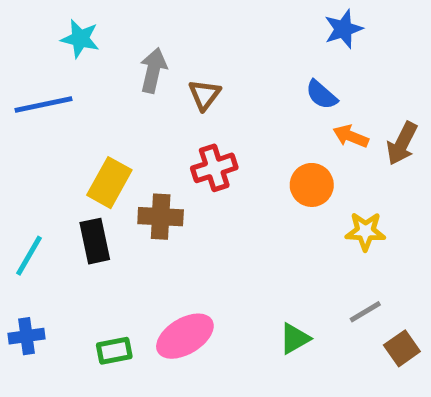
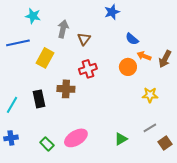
blue star: (343, 29) -> (112, 12), moved
yellow rectangle: (109, 183) -> (45, 58), moved
orange circle: (312, 185) -> (128, 67), moved
green rectangle: (114, 351) -> (47, 144), turned 56

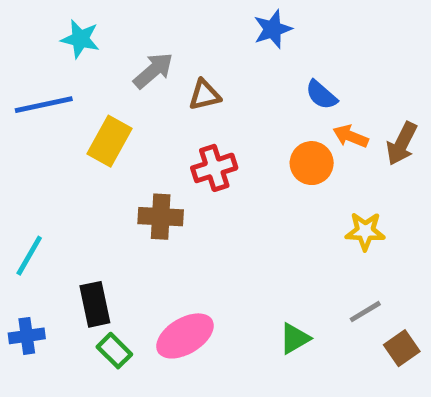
gray arrow: (63, 29) -> (153, 71), turned 36
brown triangle: (84, 39) -> (204, 95), turned 40
black rectangle: (39, 99) -> (95, 304), moved

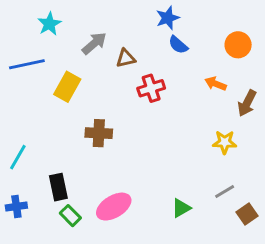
cyan star: (80, 39) -> (49, 24), turned 30
blue semicircle: (321, 95) -> (178, 45), moved
brown arrow: (402, 144) -> (247, 103), moved
orange circle: (312, 163) -> (238, 45), moved
red cross: (214, 168) -> (151, 88), moved

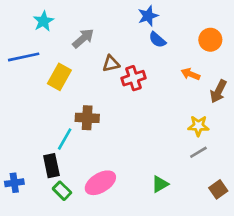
brown triangle: (126, 58) -> (111, 64), moved
cyan line: (18, 157) -> (65, 139), moved
gray line: (225, 192) -> (198, 152), moved

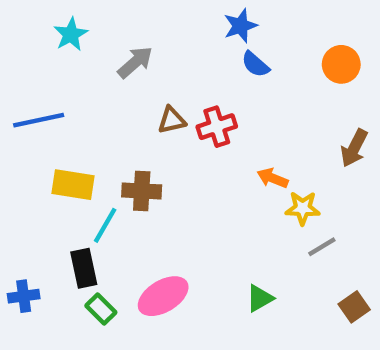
blue line: (24, 57) -> (39, 120), moved
brown triangle: (111, 64) -> (172, 120), moved
orange arrow: (190, 74) -> (273, 178), moved
yellow rectangle: (59, 77) -> (73, 185), moved, turned 70
yellow star: (198, 126) -> (303, 208), moved

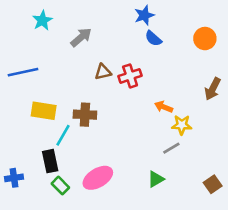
gray line: (322, 247) -> (171, 148), moved

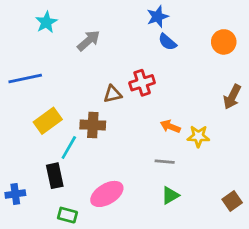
brown triangle: (103, 72) -> (112, 94), moved
orange arrow: (164, 107) -> (170, 126), moved
yellow rectangle: (44, 111) -> (48, 121), turned -45
gray line: (171, 148) -> (165, 162), moved, turned 36
green rectangle: (60, 186) -> (67, 215), moved, turned -30

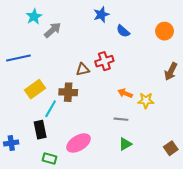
blue star: (158, 17) -> (101, 15), moved
gray arrow: (89, 41) -> (53, 30), moved

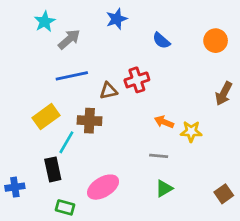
blue star: (101, 15) -> (117, 19), moved
blue line: (18, 58) -> (72, 76), moved

